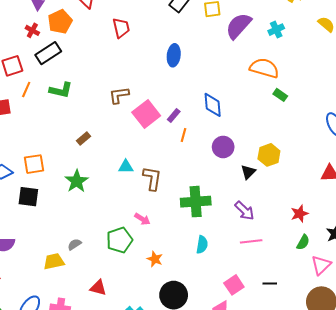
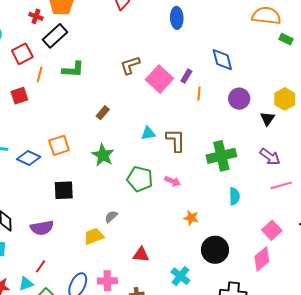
black square: (28, 197) -> (64, 190), moved
green pentagon: (119, 240) -> (140, 179), moved, turned -30

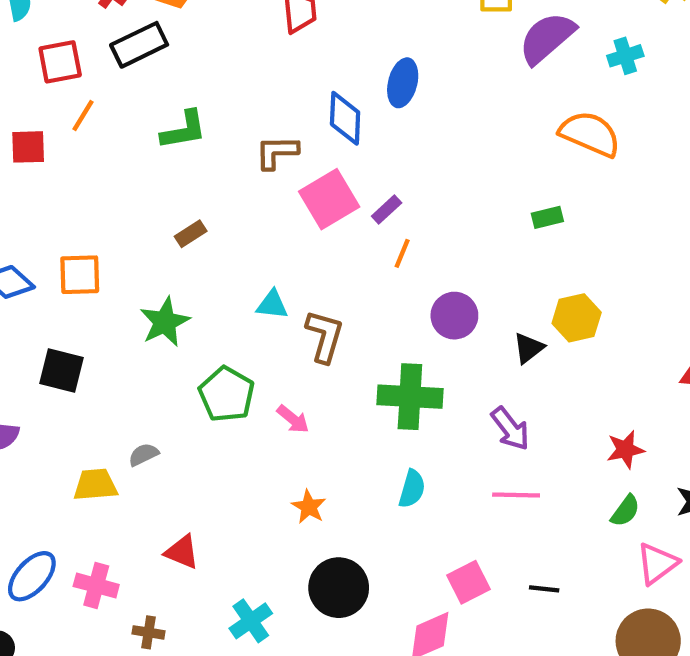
green rectangle: (286, 39) -> (547, 217), moved, turned -56
blue diamond: (222, 60) -> (345, 118), moved
green L-shape: (73, 70) -> (184, 130), moved, turned -30
purple circle: (239, 99) -> (454, 316), moved

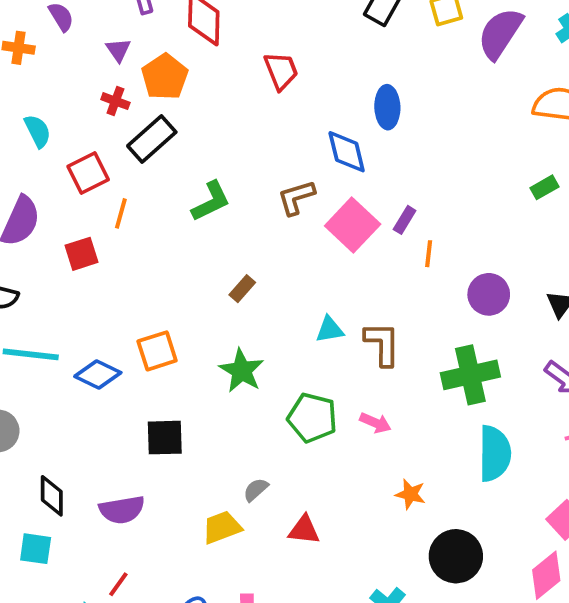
cyan semicircle: (412, 489) -> (495, 453), size x1.6
red triangle: (182, 552) -> (304, 530), moved

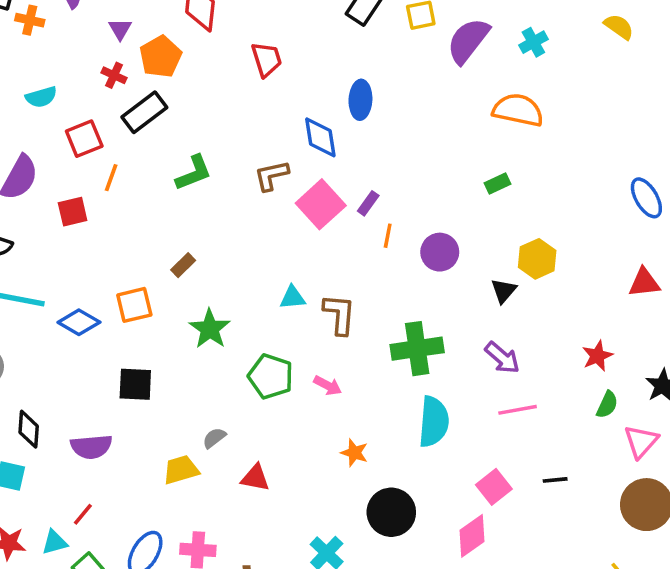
cyan semicircle: (38, 131) -> (41, 97), turned 96
brown rectangle: (242, 289) -> (183, 265), moved
purple circle: (489, 294) -> (440, 252), moved

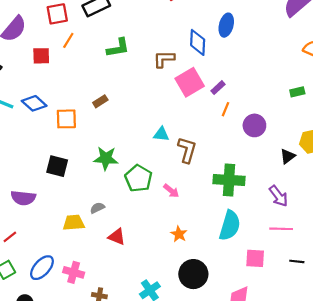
blue diamond: (79, 322) -> (34, 103), moved
green star: (210, 329) -> (106, 158), moved, turned 30
black line: (555, 480) -> (297, 261), moved
pink square: (494, 487) -> (255, 258), moved, turned 30

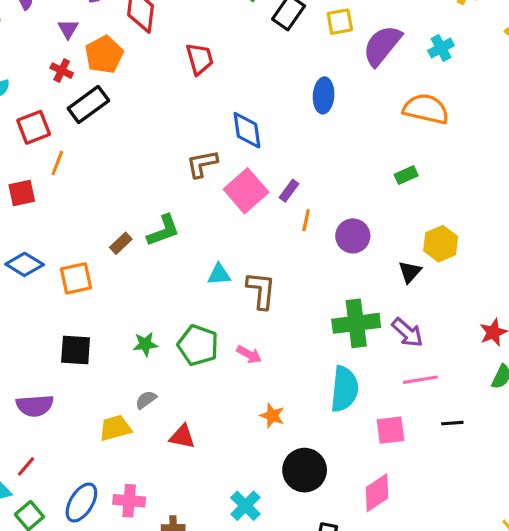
blue ellipse: (226, 25) -> (324, 95), moved
green L-shape: (118, 48) -> (163, 230), moved
green star: (106, 158) -> (145, 344), moved, size x0.7
green cross: (229, 180) -> (356, 323), moved

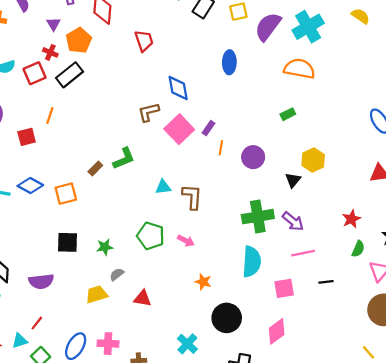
cyan cross: (441, 48) -> (308, 27), size x1.8
red square: (34, 127) -> (35, 73), moved
green star: (145, 344) -> (105, 247), moved

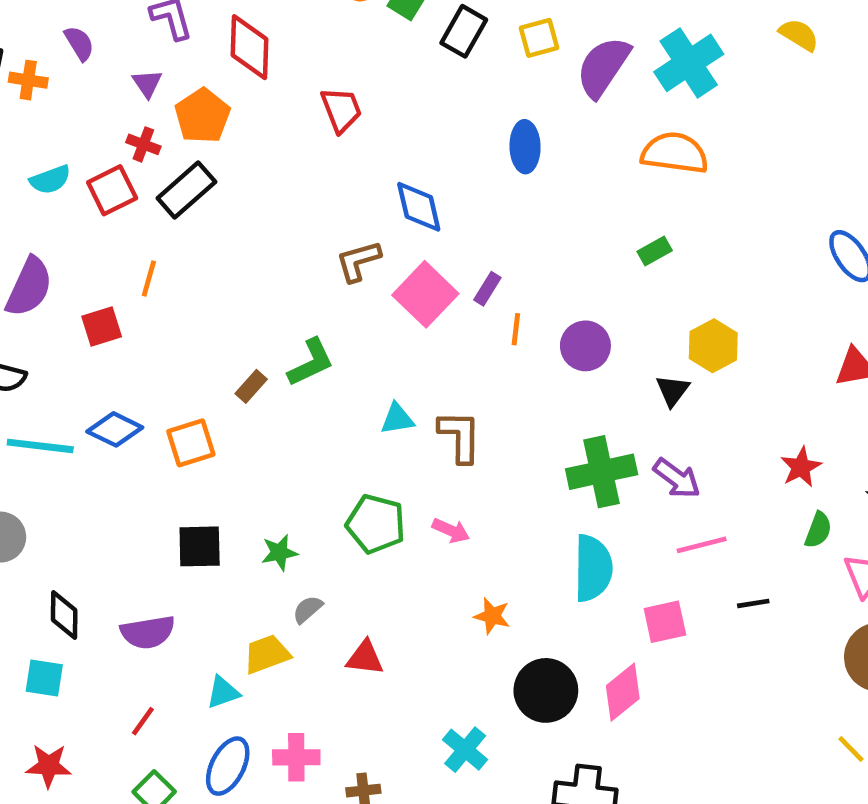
pink diamond: (277, 331) -> (623, 692), moved
cyan triangle: (20, 341) -> (223, 692), moved

